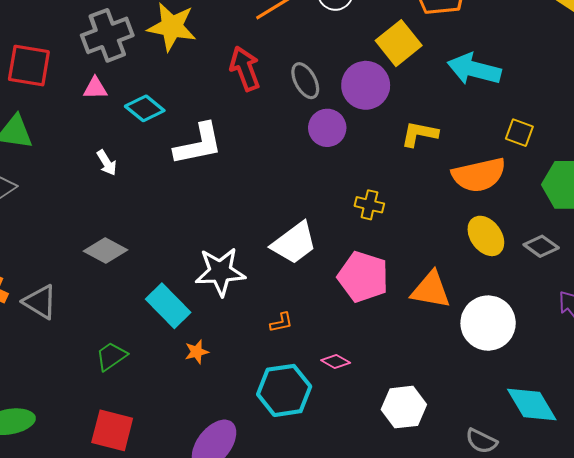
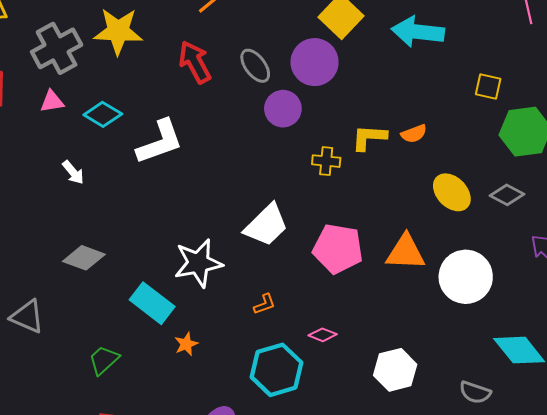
yellow square: (519, 133) -> (488, 86), moved
yellow L-shape: (420, 134) -> (369, 137), moved
orange semicircle: (479, 175) -> (414, 134), moved, size x0.5
yellow cross: (369, 205) -> (326, 161), moved

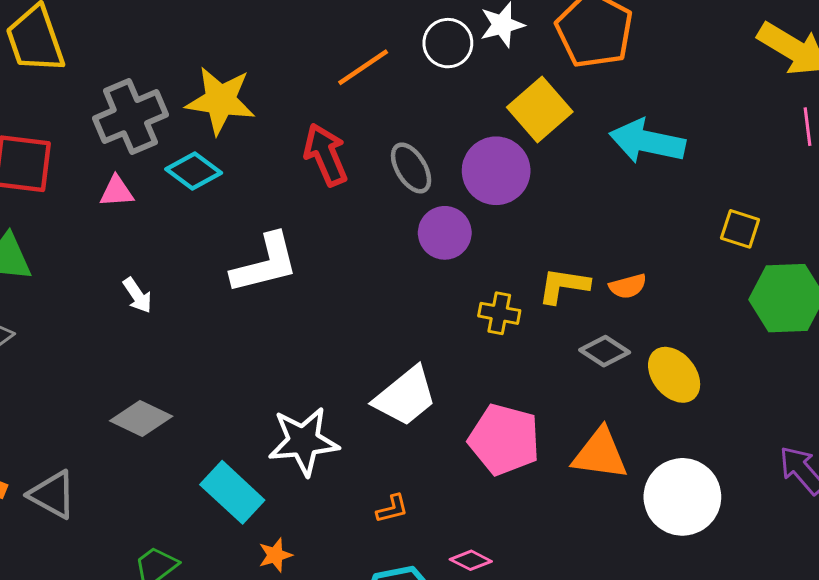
cyan diamond: (103, 114) -> (194, 171), moved
gray diamond: (507, 195) -> (605, 351), moved

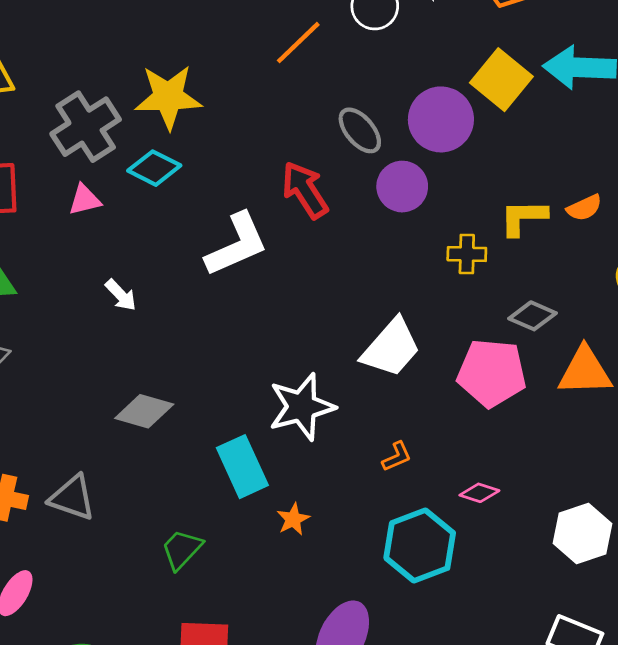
yellow square: (540, 109) -> (501, 80), moved
red arrow: (326, 155) -> (305, 190), moved
gray diamond: (605, 351) -> (533, 316), moved
cyan rectangle: (232, 492) -> (242, 467), turned 32

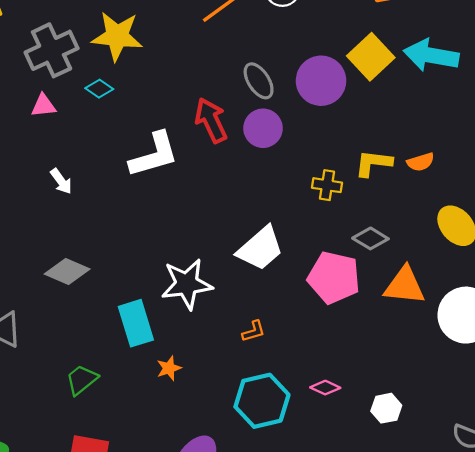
cyan diamond: (154, 168) -> (99, 89), size x0.7
purple circle: (402, 187) -> (263, 128), moved
pink diamond: (479, 493) -> (325, 388), moved
white hexagon: (582, 534) -> (386, 408), size x0.7

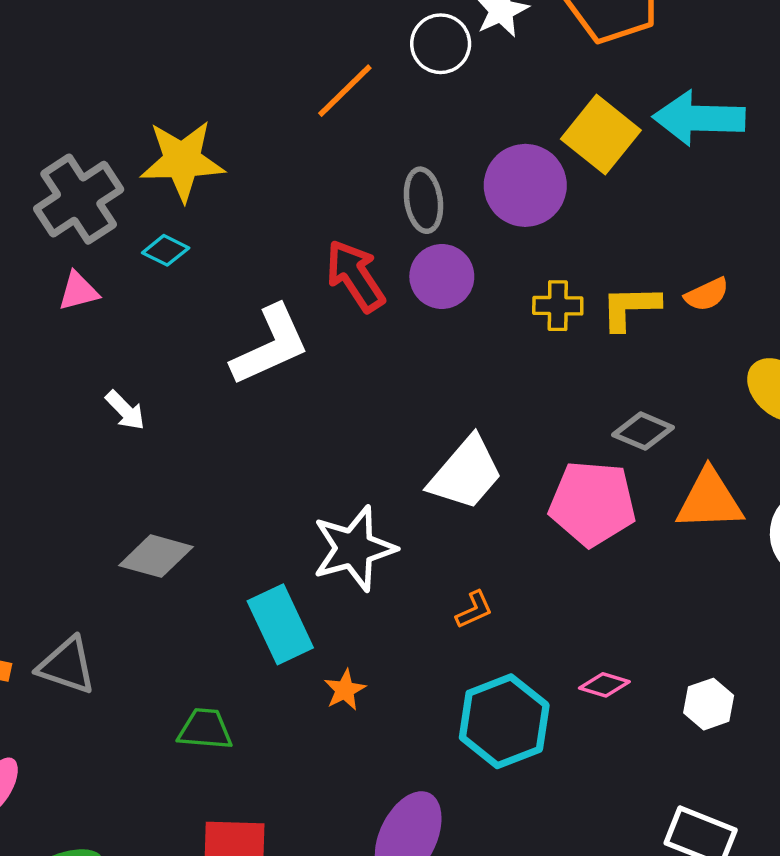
gray ellipse: (259, 81) -> (423, 200), turned 33
yellow cross: (327, 185) -> (558, 306), moved
green trapezoid: (82, 380) -> (205, 729), turned 52

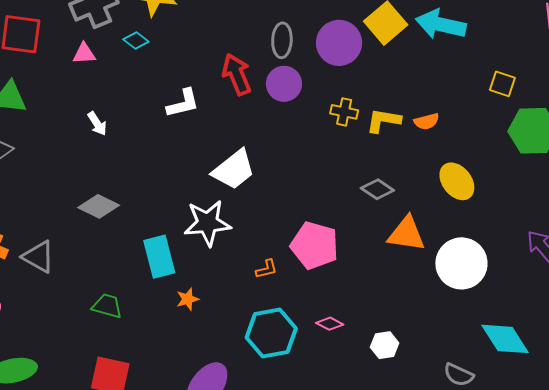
white L-shape: (270, 345) -> (183, 103), size x0.7
white trapezoid: (466, 473) -> (234, 170), moved
pink pentagon: (592, 503) -> (315, 245), moved

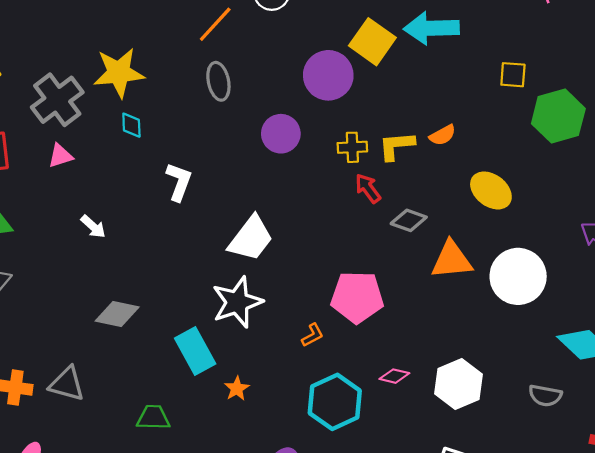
gray ellipse: (282, 40) -> (218, 81), moved
cyan diamond: (136, 41) -> (131, 125), moved, turned 65
red arrow: (237, 74) -> (368, 188), moved, size x0.7
white L-shape: (183, 103) -> (179, 182), turned -42
white hexagon: (385, 345) -> (458, 384), size x1.6

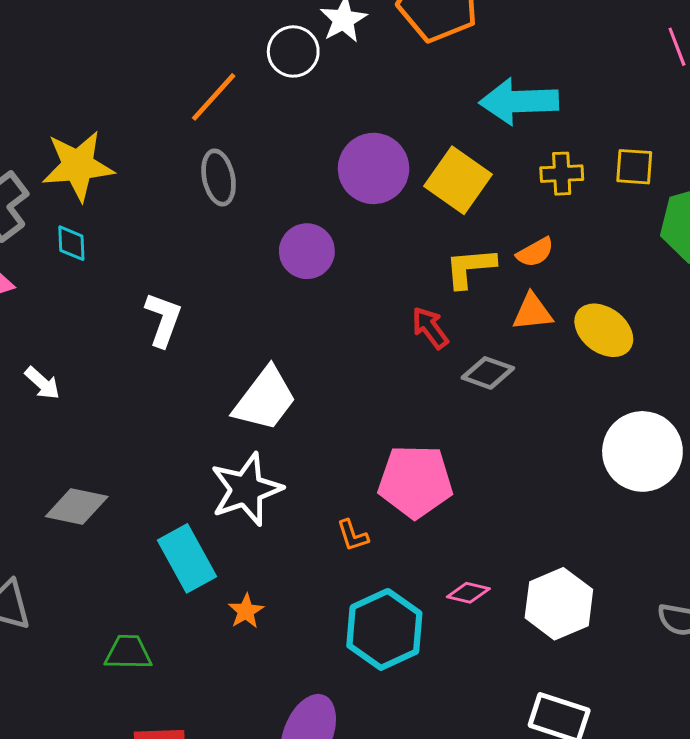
yellow square: (372, 42) -> (458, 180), moved
cyan diamond: (131, 125) -> (71, 243), moved
yellow cross: (352, 147) -> (562, 174), moved
orange triangle: (452, 260) -> (533, 312), moved, size x0.7
orange L-shape: (313, 335) -> (353, 535), turned 100

